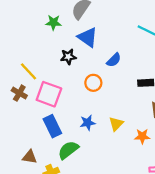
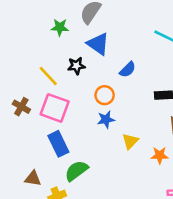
yellow line: (28, 71) -> (48, 76), moved
blue star: (88, 123) -> (106, 119), moved

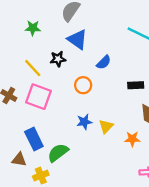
green star: (60, 27) -> (33, 28), moved
blue star: (106, 119) -> (84, 122), moved
blue rectangle: (58, 144) -> (34, 139), moved

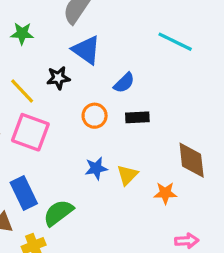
black rectangle: (136, 85) -> (137, 117), moved

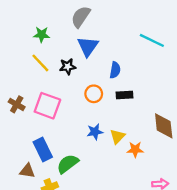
blue triangle: (86, 50) -> (88, 46), turned 30
blue semicircle: (124, 83) -> (115, 70), turned -35
yellow line: (22, 91) -> (40, 63), moved
orange star: (165, 193) -> (135, 150), moved

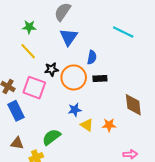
black star: (68, 67) -> (51, 69), moved
orange circle: (94, 94) -> (74, 77), size x1.6
yellow triangle: (117, 136) -> (87, 125), moved, turned -40
blue rectangle: (43, 150) -> (16, 111), moved

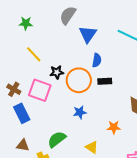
green star: (29, 27) -> (26, 23), moved
blue triangle: (69, 37) -> (88, 34), moved
yellow triangle: (87, 125) -> (92, 147), moved

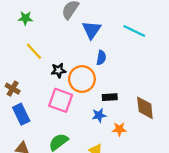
black rectangle: (105, 81) -> (110, 97), moved
pink square: (40, 90) -> (61, 100), moved
blue star: (80, 112) -> (99, 115), moved

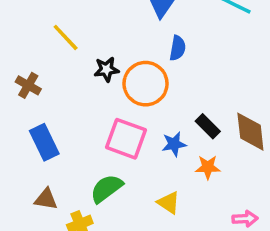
brown cross: (13, 89) -> (28, 85), moved
black rectangle: (110, 97) -> (208, 126), moved, turned 48
pink square: (61, 100) -> (126, 139), moved

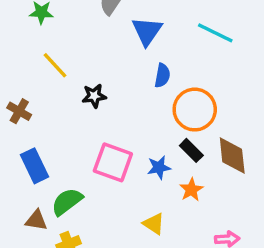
orange circle: (146, 84) -> (195, 110), moved
orange star: (208, 167) -> (191, 190), turned -30
green semicircle: (106, 188) -> (67, 202), moved

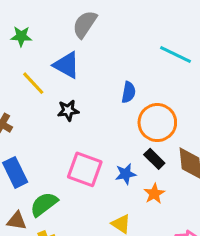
blue triangle: (147, 31) -> (67, 65), moved, turned -36

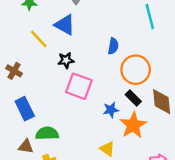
cyan line: (175, 54) -> (150, 17), turned 50
pink square: (85, 169) -> (79, 86), moved
orange star: (154, 194) -> (133, 125), size x1.6
green semicircle: (44, 204) -> (47, 133), turned 35

